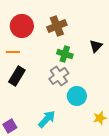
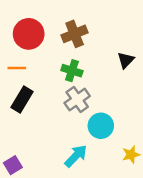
green cross: (65, 54) -> (72, 71), moved
cyan arrow: (47, 119) -> (76, 156), moved

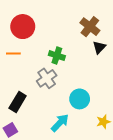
brown cross: (75, 34) -> (90, 27), moved, turned -30
black rectangle: (22, 100) -> (18, 102), moved
gray cross: (77, 100) -> (47, 78), moved

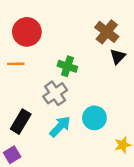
cyan arrow: (60, 123) -> (60, 127), moved

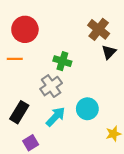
purple square: (12, 155) -> (31, 143), moved

